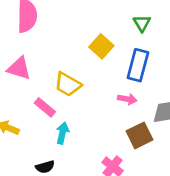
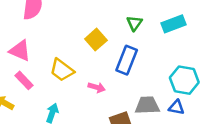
pink arrow: (127, 99) -> (97, 87), moved
pink rectangle: (45, 107) -> (24, 80), moved

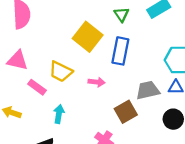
yellow square: (96, 40) -> (88, 37), size x1.4
pink rectangle: (24, 80) -> (37, 87), moved

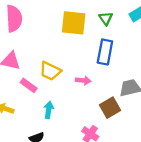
yellow square: (88, 37) -> (74, 23), moved, turned -32

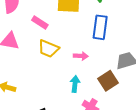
pink rectangle: (29, 85) -> (40, 23), moved
cyan arrow: (49, 110) -> (75, 84), moved

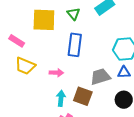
brown square: (108, 81) -> (83, 96), turned -36
cyan arrow: (75, 84) -> (61, 98), moved

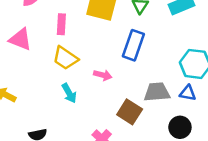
pink rectangle: (17, 41) -> (61, 24), turned 49
cyan arrow: (61, 98) -> (69, 93), moved, turned 133

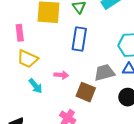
pink arrow: (103, 75) -> (61, 75), moved

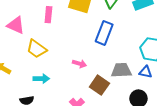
yellow trapezoid: (28, 59) -> (37, 49), moved
cyan arrow: (35, 86) -> (41, 79), moved, turned -63

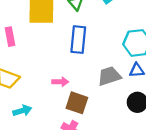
brown square: (99, 85) -> (77, 103), moved

